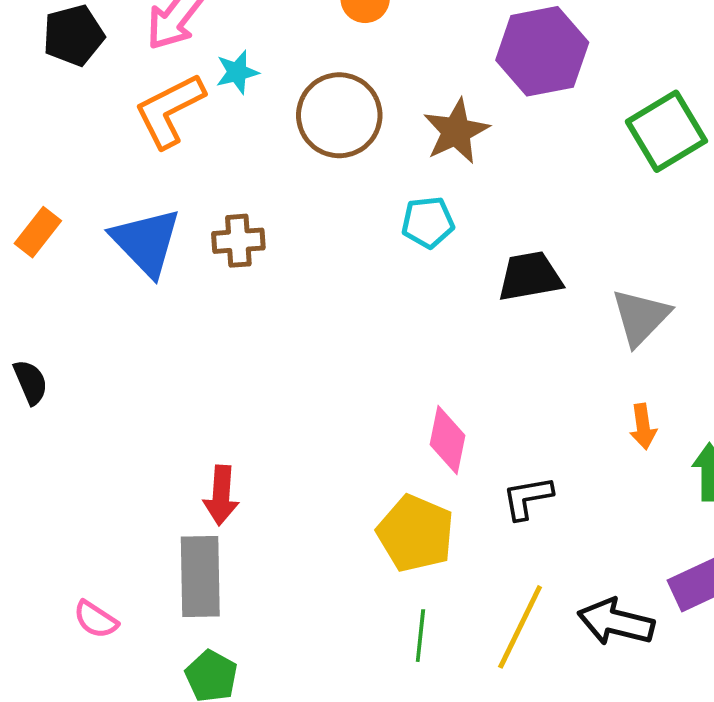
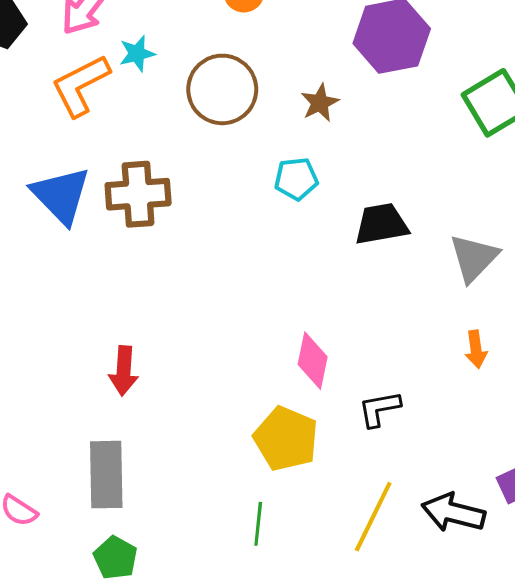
brown star: (456, 131) -> (320, 103), size x0.7
brown cross: (238, 241) -> (138, 194), size x1.5
red arrow: (221, 495) -> (124, 371), moved
green line: (420, 636) -> (258, 524), moved

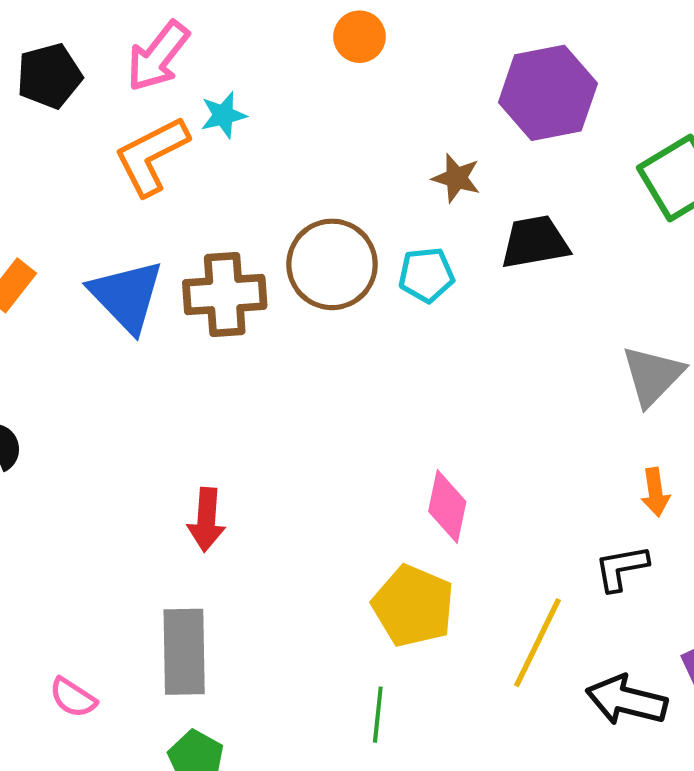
brown circle: (222, 89) -> (332, 264), moved
brown star: (320, 103) -> (456, 178), turned -30
black trapezoid: (381, 224) -> (535, 242), moved
black L-shape: (379, 409) -> (621, 568), moved
yellow line: (373, 517) -> (538, 643), moved

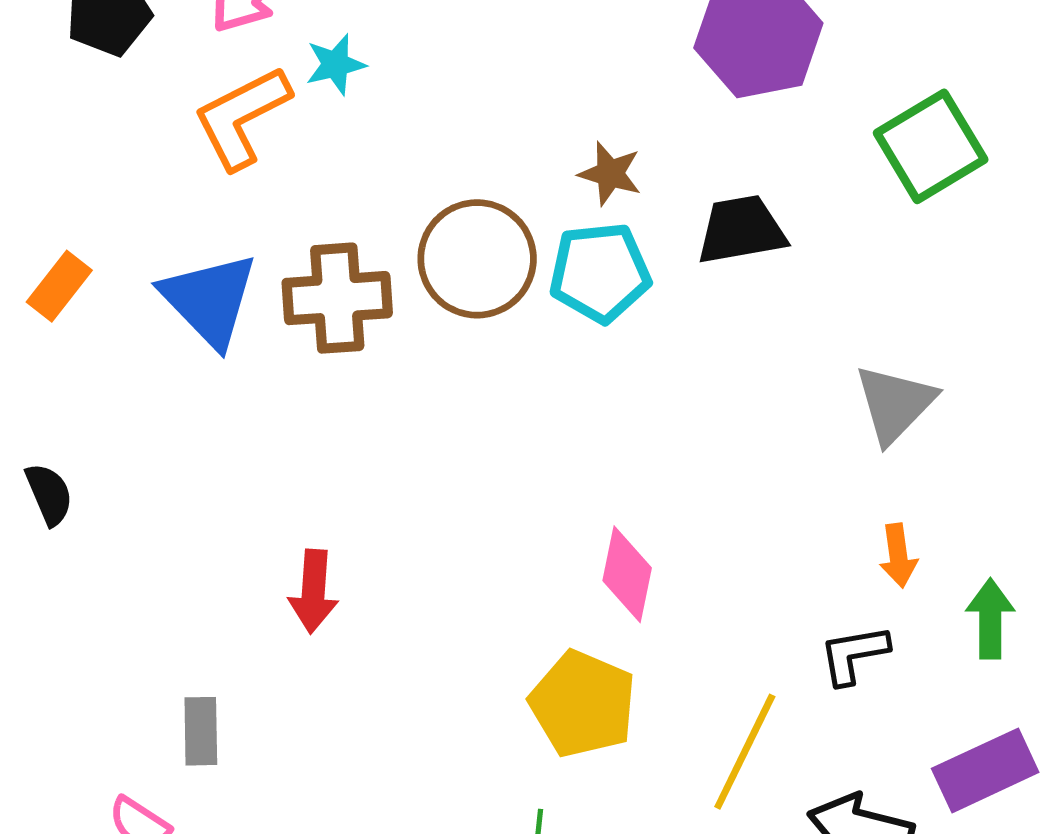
brown star: (456, 178) -> (610, 174), moved
cyan pentagon: (426, 275) -> (600, 272), size x1.4
gray rectangle: (184, 652) -> (201, 731), moved, size x0.6

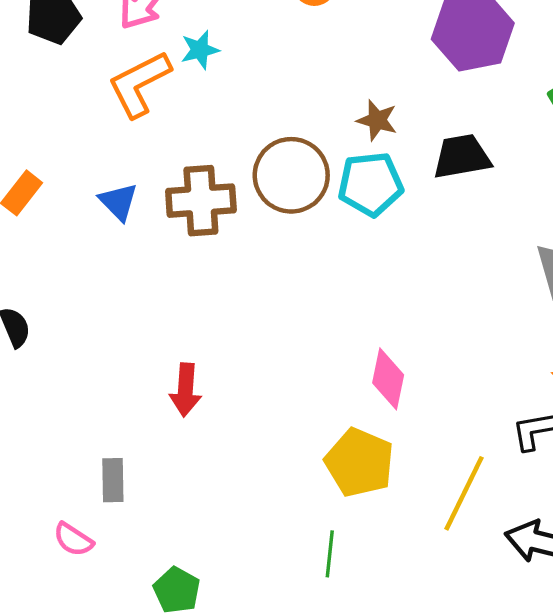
blue triangle: (209, 300) -> (118, 202), size x0.6

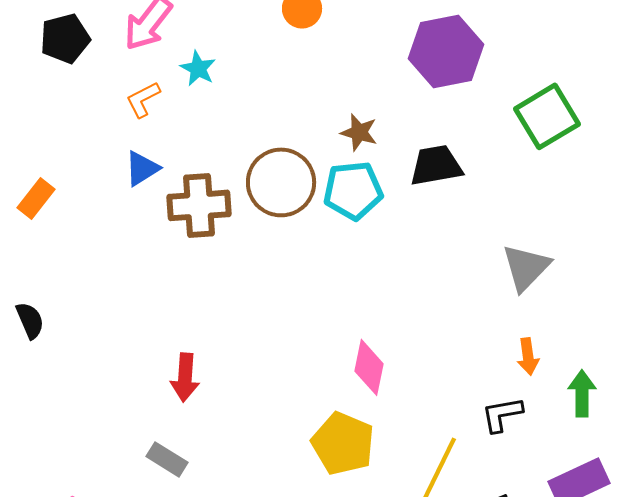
cyan star: (200, 50) -> (198, 68), turned -30
orange L-shape: (139, 84) -> (143, 99), size x0.6
blue triangle: (118, 202) -> (142, 168), moved, turned 42
gray rectangle: (113, 480) -> (167, 459), moved, turned -57

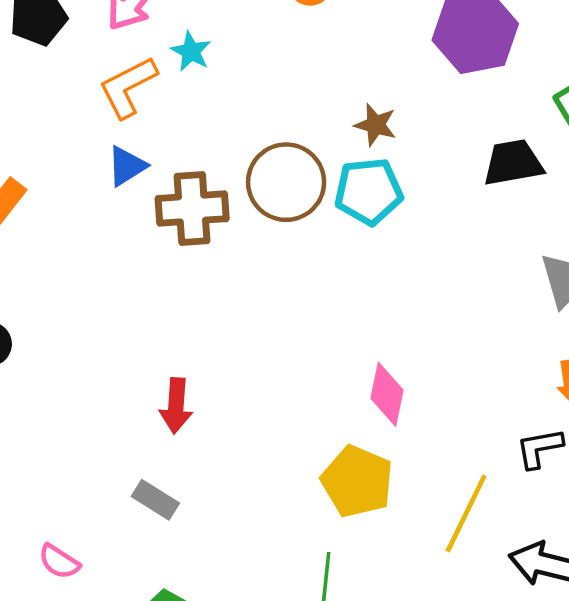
orange L-shape: (143, 99) -> (128, 87), size x1.5
black trapezoid: (436, 165) -> (513, 163), moved

